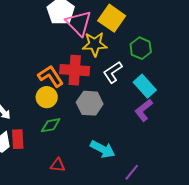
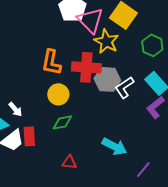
yellow star: (95, 44) -> (106, 41), turned 30
white L-shape: (113, 72) -> (124, 87), moved
orange L-shape: (51, 76) -> (51, 62), moved, turned -136
gray hexagon: (90, 103) -> (107, 79), moved

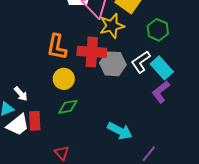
yellow star: (106, 41) -> (112, 26), turned 30
white L-shape: (124, 87) -> (141, 62), moved
red triangle: (69, 162) -> (62, 153), moved, turned 42

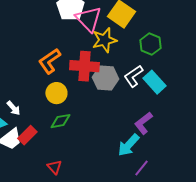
orange L-shape: (57, 47) -> (49, 61), turned 44
purple L-shape: (161, 92) -> (143, 123), moved
red rectangle: (35, 121) -> (27, 135), turned 48
cyan arrow: (120, 131) -> (128, 145), moved, turned 105

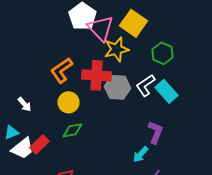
white arrow: (13, 108) -> (24, 104), moved
purple L-shape: (143, 123) -> (156, 132), turned 150
cyan arrow: (128, 145) -> (140, 154), size x0.7

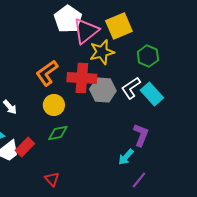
yellow square: (134, 23) -> (119, 26), turned 32
pink triangle: (100, 28) -> (86, 31), turned 36

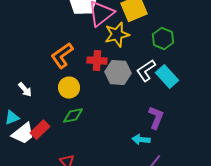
red cross: (82, 78) -> (97, 61), size x0.7
cyan arrow: (126, 157) -> (141, 140), turned 54

